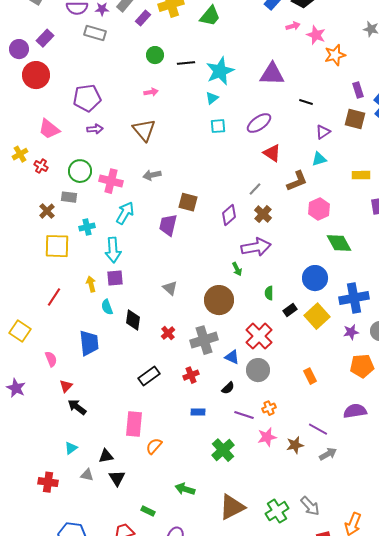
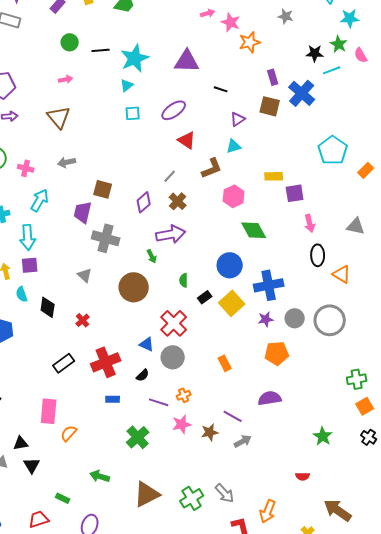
yellow rectangle: (361, 175) -> (274, 176), moved
pink cross: (111, 181) -> (26, 168), size x0.7
gray cross: (204, 340) -> (106, 238), moved, turned 32
red cross: (191, 375) -> (106, 362), size x1.8

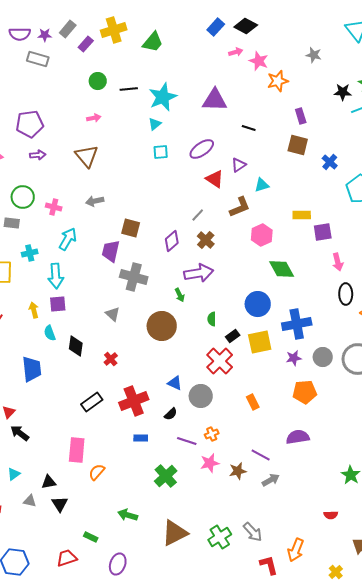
blue cross: (302, 93) -> (330, 162), moved, size x0.6
purple triangle: (238, 119) -> (239, 165), moved
yellow square: (232, 303) -> (260, 342), turned 30
red cross: (174, 323) -> (220, 361), moved

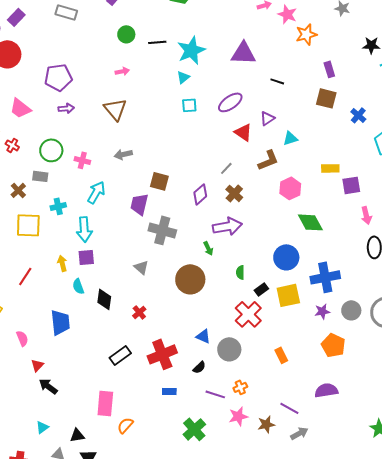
orange pentagon: (305, 392) -> (333, 345), turned 30

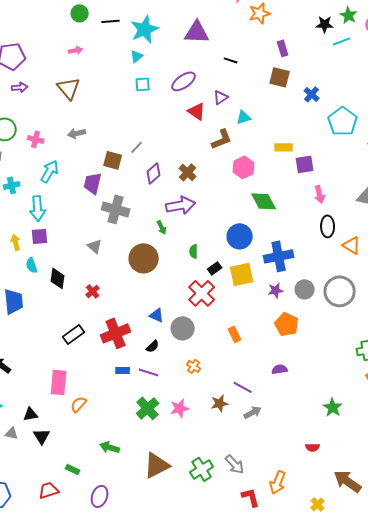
gray line: (226, 168) -> (137, 147), moved
orange cross: (240, 387) -> (194, 366), turned -32
purple semicircle: (326, 390) -> (280, 369), size x0.7
purple line: (215, 394) -> (149, 372), moved
pink star: (238, 416) -> (180, 408), moved

